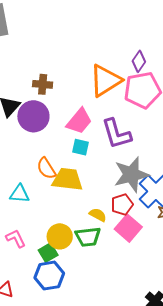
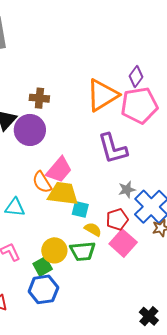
pink trapezoid: (79, 121) -> (59, 170), moved
cyan square: (81, 147) -> (80, 209), moved
gray star: (131, 175) -> (127, 190), size x0.5

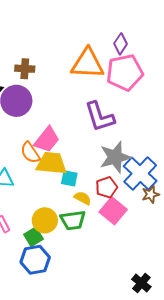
orange triangle: (102, 95) -> (88, 64), turned 36
gray star: (127, 190) -> (115, 157), size x1.8

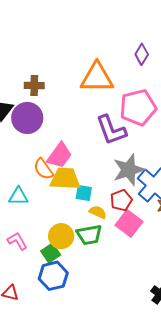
purple diamond: (121, 44) -> (142, 54), moved
pink pentagon: (125, 73) -> (138, 108), moved

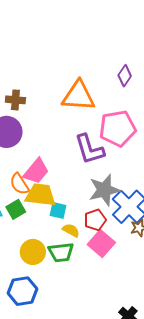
green square: (51, 253) -> (16, 209), moved

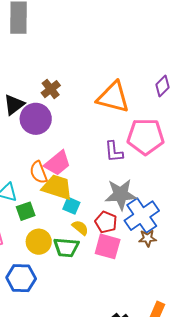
brown cross: (15, 100) -> (51, 89), turned 36
purple L-shape: (89, 149) -> (114, 152), size x0.7
green square: (16, 209) -> (26, 211), moved
red pentagon: (95, 220) -> (106, 222), turned 30
pink square: (101, 243) -> (108, 246), turned -36

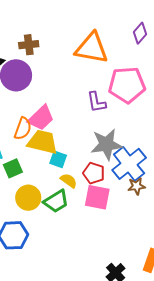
brown cross: (51, 89) -> (29, 45), turned 36
orange semicircle: (38, 172) -> (23, 129), turned -135
green trapezoid: (66, 247) -> (56, 201), turned -32

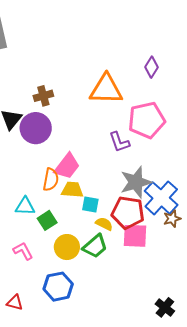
yellow trapezoid: (43, 142) -> (72, 190), size x0.7
red pentagon: (94, 173) -> (128, 213), size x1.5

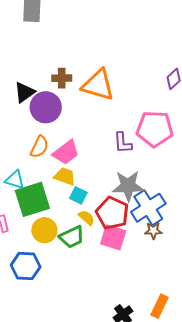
orange triangle: (106, 89) -> (98, 85), moved
orange semicircle: (51, 180) -> (39, 147), moved
green square: (47, 220) -> (32, 199), size x1.8

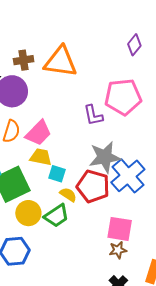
brown star: (153, 231) -> (118, 250), moved
pink square: (113, 237) -> (120, 229), moved

